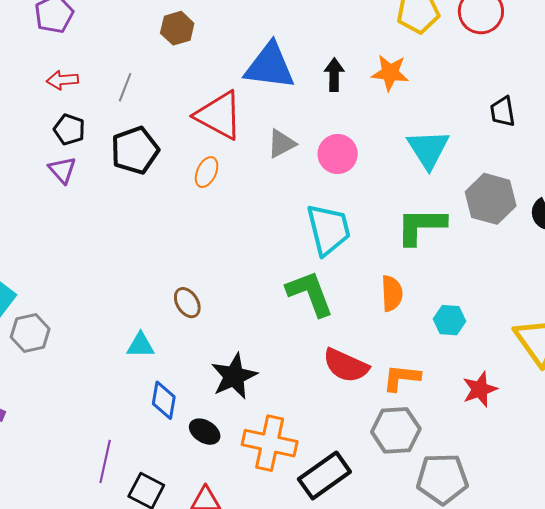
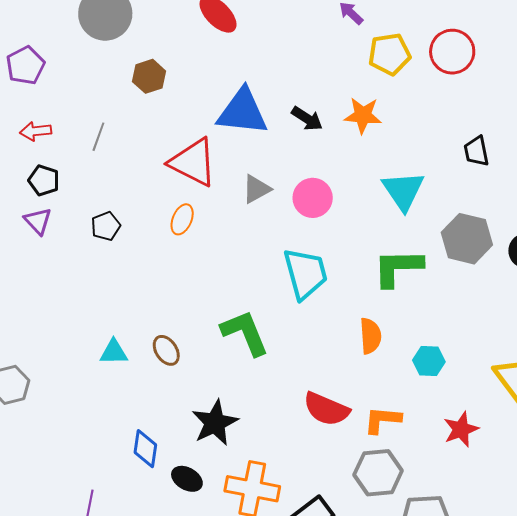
black arrow: (334, 75) -> (307, 119), turned 124
black pentagon: (135, 150) -> (106, 226), moved, size x0.6
green L-shape: (310, 293) -> (245, 333), moved
cyan triangle: (141, 345) -> (114, 352), moved

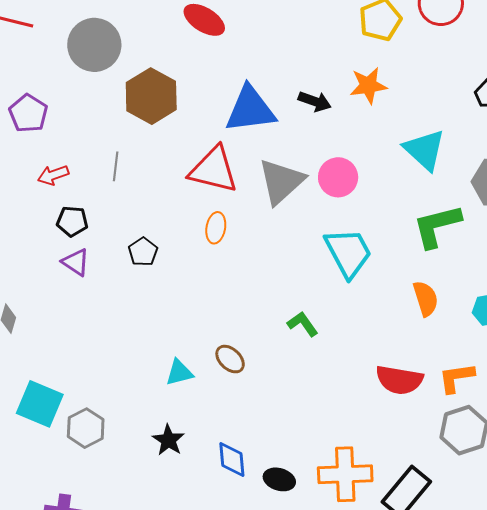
brown hexagon: (149, 76) -> (151, 96), size x1.6
gray triangle: (256, 189) -> (281, 181), size x1.6
green L-shape: (245, 333) -> (303, 324), size x0.6
black star: (215, 423) -> (168, 440), moved, size x0.7

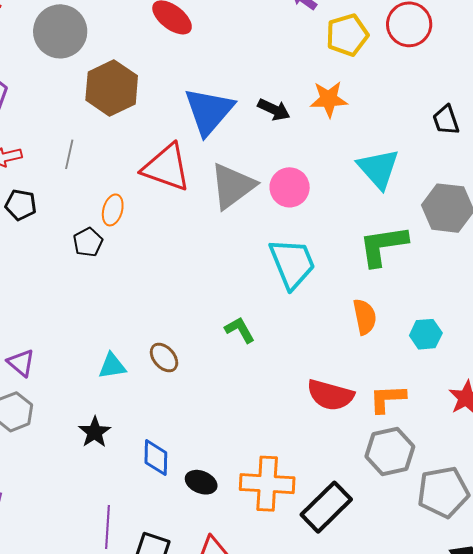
blue triangle: (250, 109) -> (209, 111), turned -48
orange ellipse: (216, 228) -> (113, 210), moved
purple triangle: (76, 262) -> (21, 363), moved

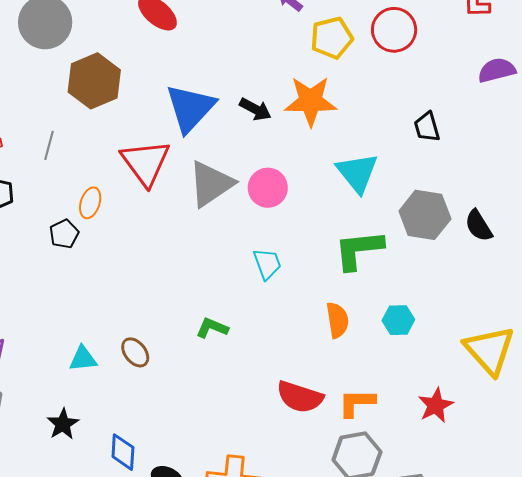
orange star: (329, 99) -> (311, 101), size x1.4
red triangle: (166, 167) -> (146, 163), turned 32
cyan trapezoid: (292, 263) -> (267, 264), size x0.6
green L-shape: (240, 330) -> (212, 328), turned -40
cyan hexagon: (426, 334) -> (398, 320), moved

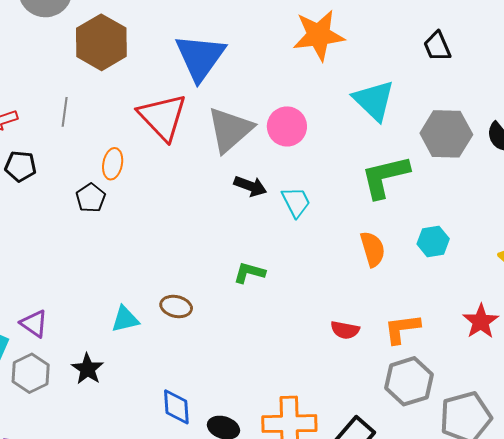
black arrow: (255, 109) -> (250, 186), moved
brown ellipse: (135, 352) -> (176, 307), turned -32
red semicircle: (300, 397) -> (345, 330), size x0.6
black star: (63, 424) -> (87, 369), moved

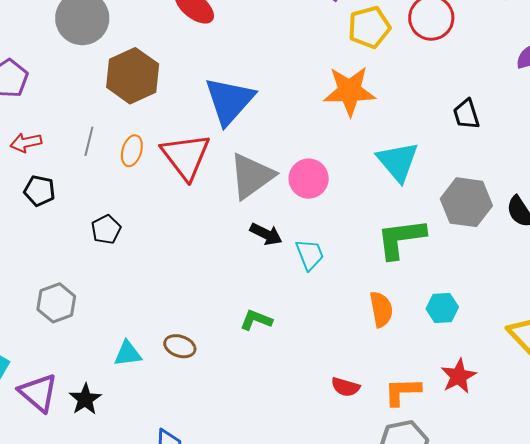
orange ellipse: (113, 164) -> (132, 151), moved
red star: (481, 321) -> (459, 376), moved
purple triangle: (34, 324) -> (38, 393), moved, size x1.4
gray hexagon: (31, 373) -> (56, 303), moved

